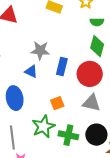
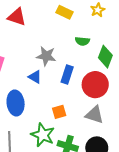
green semicircle: (97, 22) -> (82, 41), moved
green star: (43, 127) -> (43, 135), turned -30

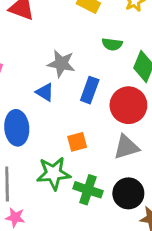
gray triangle: (94, 115) -> (126, 147), turned -36
green star: (43, 135) -> (54, 173), turned -30

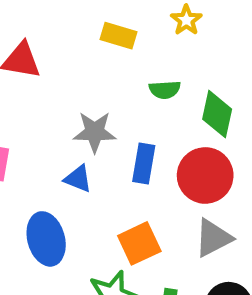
orange square: (77, 142) -> (139, 243), size x1.4

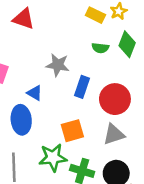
yellow rectangle: (118, 36) -> (95, 15), moved
green diamond: (217, 114) -> (127, 44), moved
blue triangle: (78, 179) -> (35, 93), moved

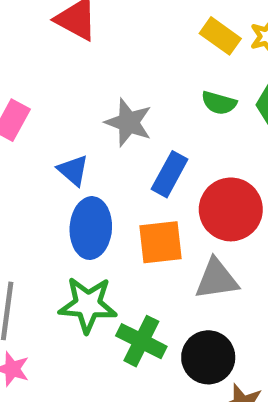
blue ellipse: (21, 120) -> (91, 228), moved
orange square: (72, 131) -> (161, 242), moved

